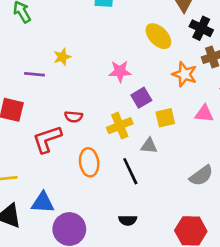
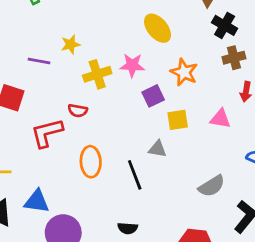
yellow ellipse: (158, 36) -> (158, 28), moved
orange star: (185, 74) -> (184, 72), moved
yellow cross: (120, 126) -> (97, 74), moved

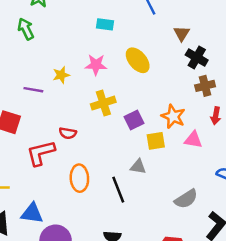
pink star: (132, 65) -> (96, 65), moved
orange star: (184, 72) -> (173, 116), moved
yellow cross: (97, 74) -> (103, 103), moved

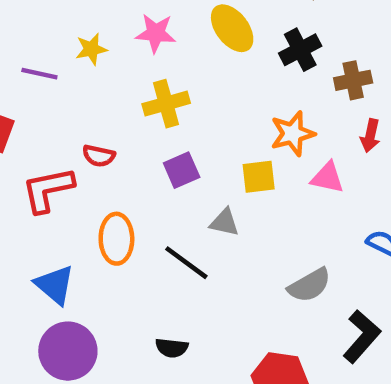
black cross: (197, 58) -> (300, 50), moved, turned 30
orange star: (173, 116) -> (293, 133), turned 30
purple square: (134, 120) -> (182, 170), moved
black line: (118, 190) -> (186, 263), turned -35
blue triangle: (32, 213) -> (55, 285), moved, turned 30

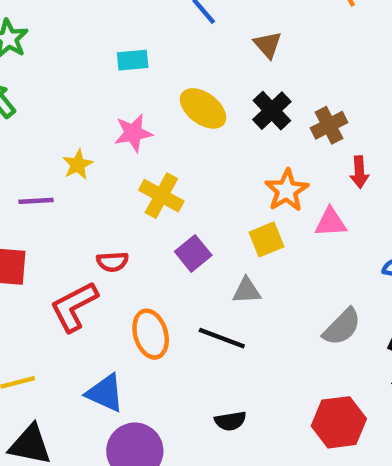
yellow cross: (166, 104) -> (161, 196), turned -30

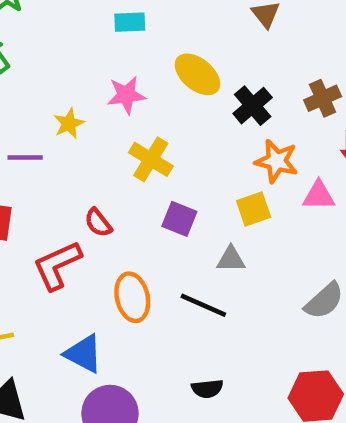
black cross: (272, 111) -> (253, 106), moved
orange star: (287, 190) -> (276, 161), turned -30
purple square: (193, 253) -> (179, 219), turned -32
red semicircle: (112, 262) -> (98, 223), turned 52

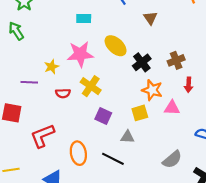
pink star: (126, 95) -> (80, 54), size x1.4
red semicircle: (98, 223) -> (63, 93), moved, turned -56

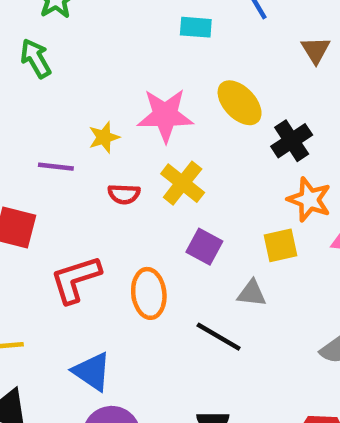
cyan rectangle: (84, 19) -> (196, 27), moved
orange ellipse: (78, 153) -> (149, 293), moved

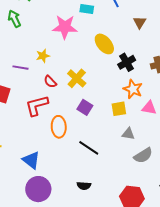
pink star: (165, 115) -> (65, 27), moved
red semicircle: (124, 194) -> (50, 82), turned 40
red L-shape: (76, 279) -> (37, 105), moved
gray triangle: (252, 293) -> (128, 134), moved

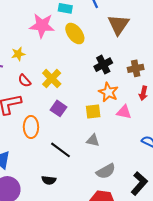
brown triangle: (140, 22) -> (118, 25), size x1.6
yellow ellipse: (104, 44) -> (75, 34), moved
gray triangle: (128, 134) -> (93, 140), moved
gray semicircle: (143, 155) -> (106, 171), moved
black semicircle: (84, 186) -> (49, 180), moved

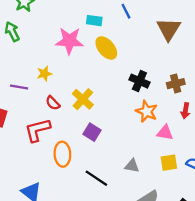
brown triangle: (118, 25) -> (169, 29), moved
black cross: (103, 65) -> (139, 81), turned -36
yellow square: (93, 112) -> (169, 163), moved

